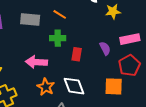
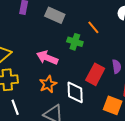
orange line: (60, 14) -> (93, 27), moved
red rectangle: (77, 54) -> (95, 74), moved, size x1.5

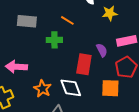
pink arrow: (47, 58) -> (16, 67), moved

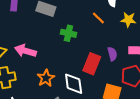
orange line: (67, 20) -> (98, 18), moved

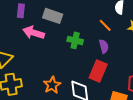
pink arrow: (25, 51) -> (34, 33), moved
purple semicircle: (112, 54) -> (104, 46), moved

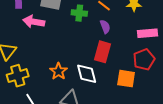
green cross: (75, 40) -> (79, 13), moved

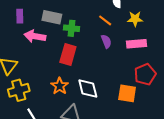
green cross: (79, 13) -> (72, 28), moved
pink rectangle: (148, 33) -> (136, 44), moved
red rectangle: (102, 52) -> (68, 55), moved

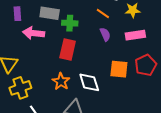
orange square: (127, 93) -> (119, 69), moved

